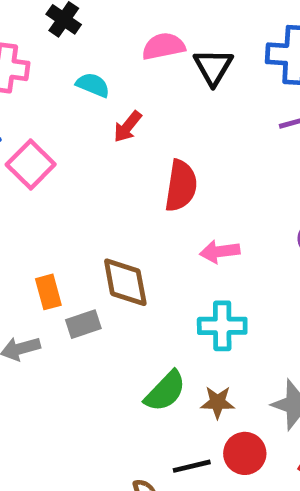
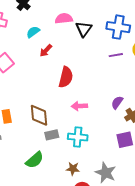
cyan semicircle: (93, 85) -> (33, 32), turned -64
gray rectangle: (83, 324) -> (52, 135), moved
green semicircle: (165, 391) -> (35, 160), moved

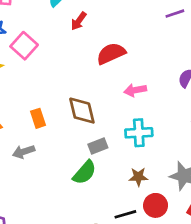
red semicircle: (66, 77) -> (111, 53), turned -120
gray rectangle: (52, 135) -> (98, 146), moved

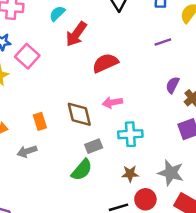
purple line: (175, 14) -> (163, 42), moved
red arrow: (79, 21) -> (76, 34), size x1.5
pink arrow: (135, 90) -> (112, 102), moved

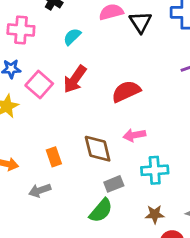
red arrow: (76, 34) -> (75, 79), moved

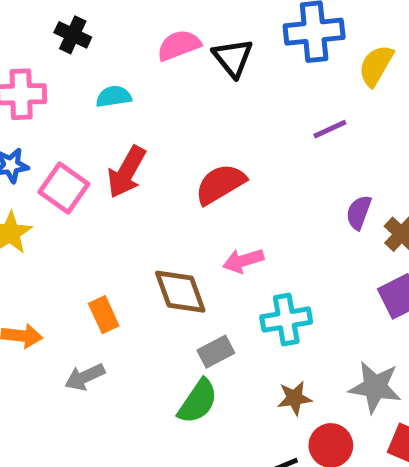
cyan semicircle: (72, 37) -> (114, 97), turned 42

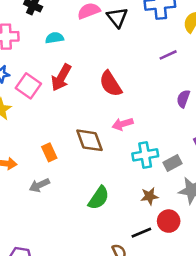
red semicircle: (220, 184) -> (111, 84), turned -92
gray rectangle: (216, 352) -> (172, 163), moved

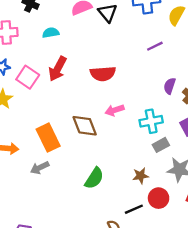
red semicircle: (111, 84) -> (103, 74), turned -60
orange rectangle: (49, 152) -> (48, 138), size x1.6
cyan cross: (145, 155) -> (151, 121), moved

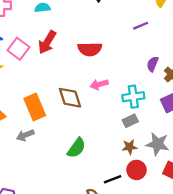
gray rectangle: (161, 145) -> (130, 121), moved
brown star: (141, 176) -> (130, 147), moved

